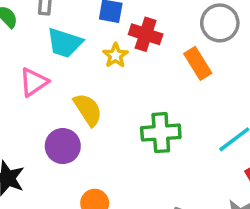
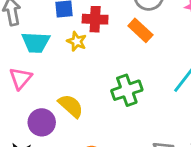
yellow semicircle: (88, 110) -> (71, 106), moved
purple circle: (63, 146) -> (42, 122), moved

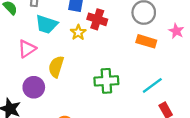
orange rectangle: (140, 30) -> (146, 41), moved, turned -42
yellow semicircle: (71, 106) -> (56, 67), moved, turned -130

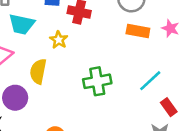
pink star: (176, 31) -> (170, 28), moved
yellow star: (78, 32) -> (59, 40), moved

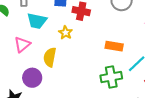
orange rectangle: (138, 31) -> (114, 46), moved
green cross: (97, 81) -> (111, 77), moved

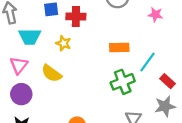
yellow semicircle: (50, 57) -> (52, 73), turned -54
purple circle: (32, 78) -> (21, 94), moved

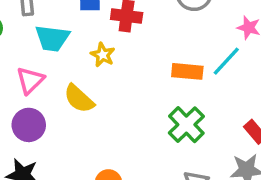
cyan line: (147, 62) -> (226, 61), moved
green cross: (123, 82) -> (186, 125), turned -30

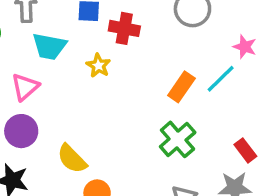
orange rectangle: (187, 71) -> (181, 87), turned -64
yellow semicircle: (79, 99) -> (72, 159), moved

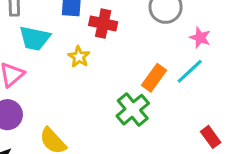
pink star: (245, 47) -> (200, 38), moved
green cross: (178, 139) -> (133, 110), moved

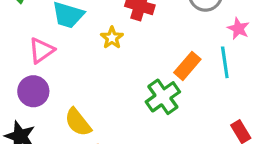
cyan line: (190, 71) -> (225, 62), turned -60

